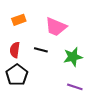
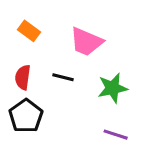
orange rectangle: (19, 20) -> (29, 31), turned 56

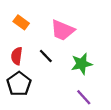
black line: (63, 77) -> (46, 56), turned 32
purple line: (116, 135) -> (84, 97), turned 30

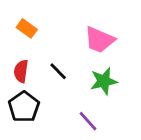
pink trapezoid: (63, 30) -> (99, 40), moved
purple line: (84, 97) -> (88, 121), moved

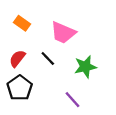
pink trapezoid: (99, 40) -> (63, 33), moved
red semicircle: (21, 71) -> (17, 58), turned 30

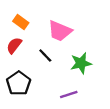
red semicircle: (17, 58) -> (14, 45), moved
purple line: (72, 100) -> (69, 94), turned -66

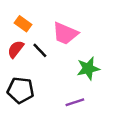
black line: (45, 55) -> (40, 50), moved
black pentagon: (19, 83) -> (21, 90), turned -30

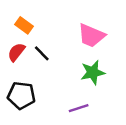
pink trapezoid: (65, 33) -> (91, 36), moved

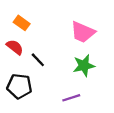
red semicircle: (16, 52) -> (15, 47), turned 90
black line: (42, 53) -> (38, 60), moved

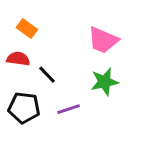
red semicircle: (15, 47) -> (18, 59), turned -30
purple line: (71, 98) -> (69, 109), moved

